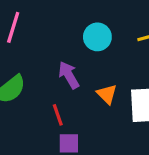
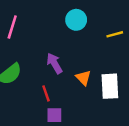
cyan circle: (97, 37) -> (76, 20), moved

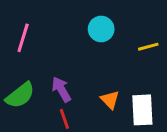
purple arrow: (54, 63) -> (61, 89), moved

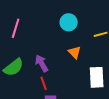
orange triangle: (110, 100) -> (75, 52), moved

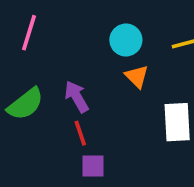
cyan circle: (69, 22) -> (126, 40), moved

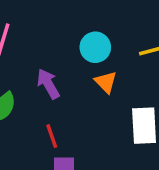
purple arrow: (77, 97) -> (48, 84), moved

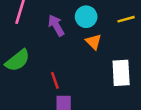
purple arrow: (48, 84) -> (56, 25), moved

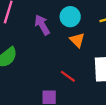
red line: (55, 80) -> (68, 76), moved, turned -35

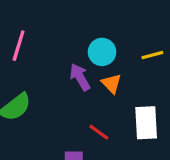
purple arrow: (42, 25) -> (80, 77), moved

